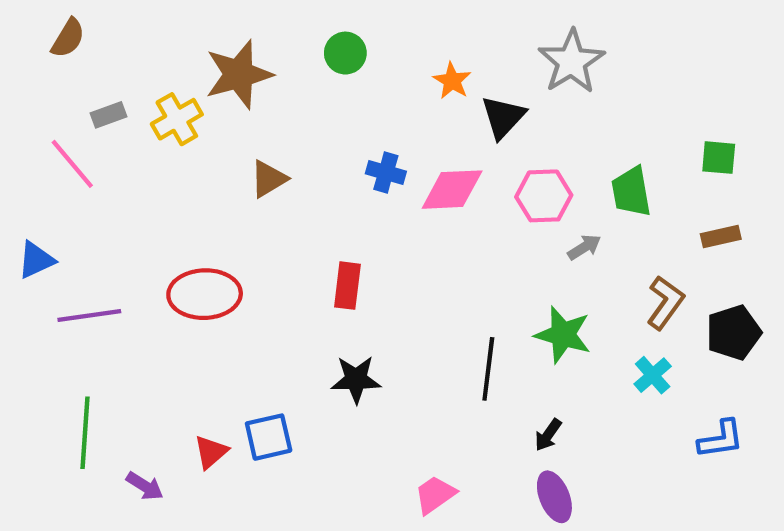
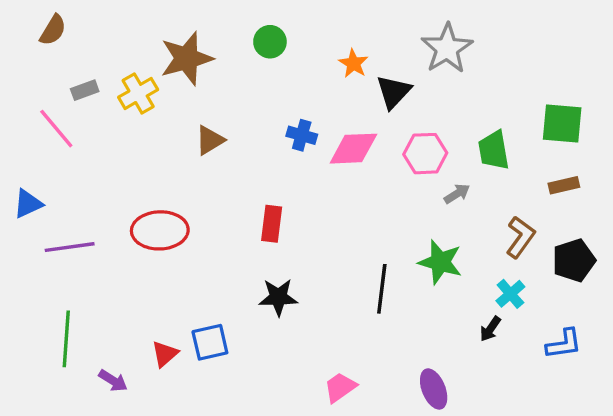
green square: (719, 158) -> (562, 124), size x1.5
black arrow: (548, 435) -> (490, 329), moved

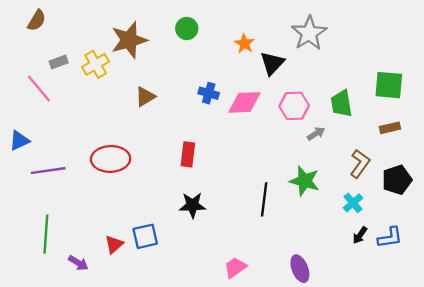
black arrow: (490, 329) -> (360, 235), moved

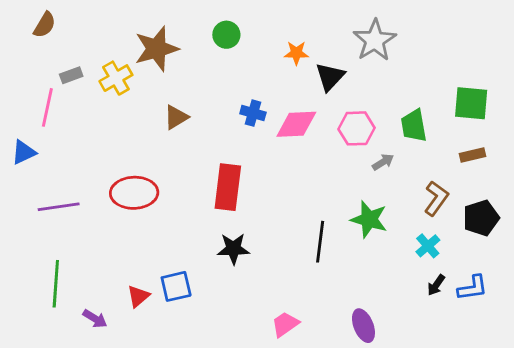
orange star: (244, 44) -> (296, 53), turned -30
pink line: (39, 89) -> (47, 107), turned 52
blue triangle: (19, 141) -> (24, 152), moved
red rectangle: (188, 154) -> (228, 187), size x1.5

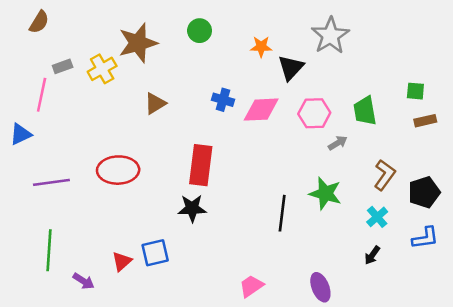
green square: (471, 103) -> (415, 91), size x0.6
brown rectangle: (473, 155) -> (425, 121), moved
black star: (233, 249) -> (192, 208), moved
black arrow: (436, 285) -> (372, 255), moved
blue L-shape: (473, 288) -> (425, 238), moved

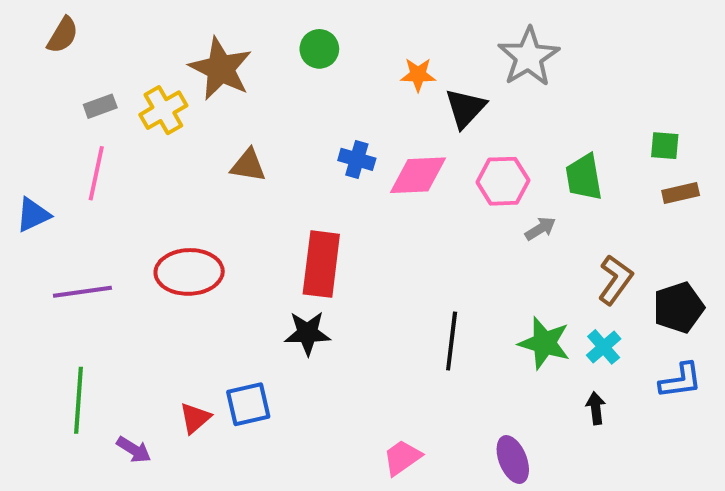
brown star: (138, 43) -> (221, 69), turned -30
pink line: (42, 95) -> (96, 173), moved
brown triangle: (155, 103) -> (248, 165), turned 40
green star: (325, 193) -> (544, 343), moved
black arrow: (372, 255) -> (596, 408), turned 138

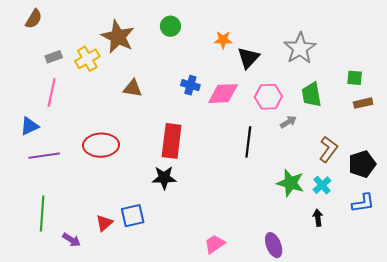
gray star: (529, 57) -> (300, 48), moved
blue triangle: (33, 215) -> (29, 126), moved
black line: (452, 341) -> (248, 142), moved

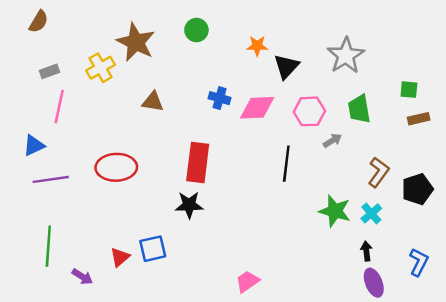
gray rectangle: (54, 57) -> (49, 71), moved
blue L-shape: (363, 203) -> (419, 262), moved, turned -55
purple ellipse: (274, 245) -> (374, 283), moved

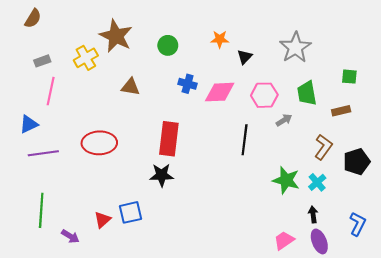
green circle: (196, 30) -> (168, 45), moved
black triangle: (286, 66) -> (245, 57), size x0.7
brown rectangle: (419, 119) -> (341, 111), moved
pink trapezoid: (247, 281) -> (284, 240), moved

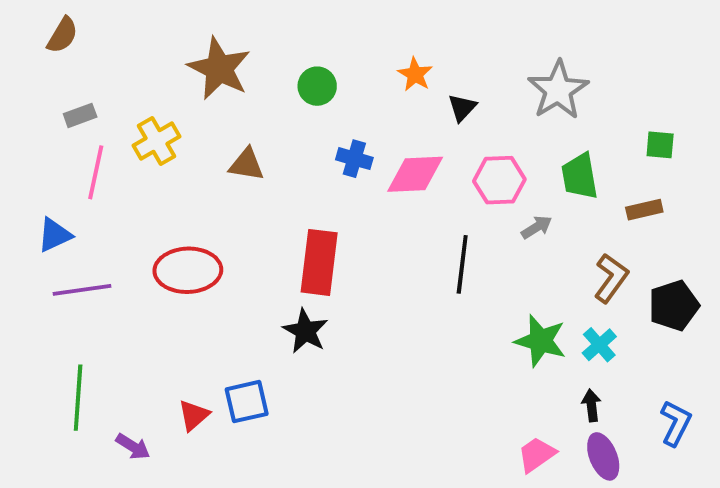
orange star: (220, 39) -> (415, 74), turned 30
yellow cross: (86, 58) -> (156, 141), moved
black star: (162, 175) -> (305, 331), turned 30

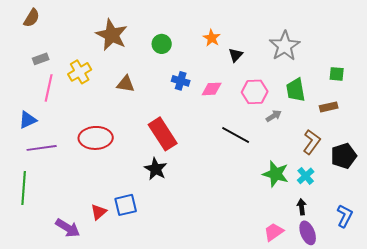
pink diamond: (415, 174) -> (212, 89), size x0.7
red rectangle: (319, 262) -> (163, 134), turned -40
black line: (462, 264) -> (236, 135), turned -68
green line: (78, 398) -> (24, 188), moved
purple arrow: (133, 447) -> (68, 228), size x1.4

